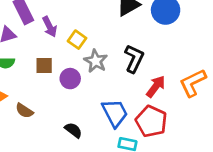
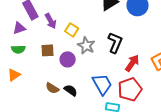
brown semicircle: (24, 111) -> (52, 88), moved
red pentagon: (151, 121) -> (130, 89), turned 30
black semicircle: (73, 130) -> (71, 90), moved

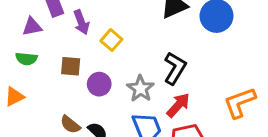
gray star: (86, 46) -> (140, 89), moved
red arrow: (132, 63) -> (178, 105), moved

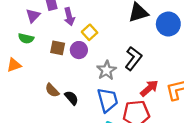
purple triangle: (32, 27) -> (33, 16), turned -42
purple circle: (99, 84) -> (79, 50), moved
red arrow: (178, 105) -> (149, 88), moved

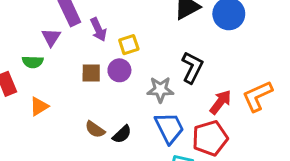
yellow square: (90, 32) -> (129, 45), turned 35
green semicircle: (26, 38) -> (33, 62), moved
gray star: (107, 70) -> (160, 90), turned -30
black semicircle: (71, 98) -> (122, 134), turned 98

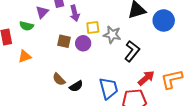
gray star: (160, 90) -> (112, 35), moved

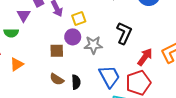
gray star: (112, 35) -> (93, 45), moved
brown square: (64, 41) -> (57, 51), moved
black semicircle: (76, 86) -> (76, 82), turned -48

